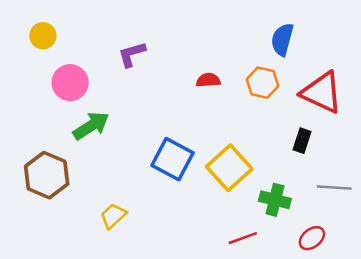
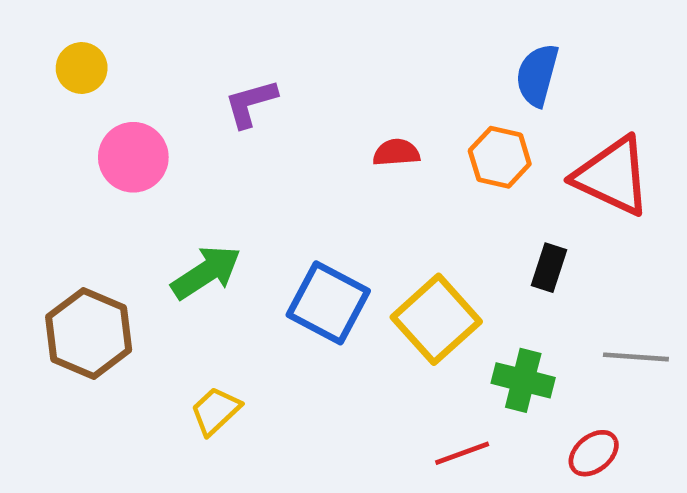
green arrow: (91, 126) -> (206, 272), moved
black rectangle: (302, 141) -> (549, 268), moved

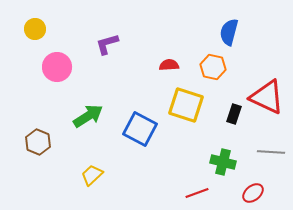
red triangle: (612, 176) -> (267, 97), moved
yellow square: (436, 319) -> (186, 105), moved, turned -30
brown hexagon: (89, 333) -> (38, 142), size x0.7

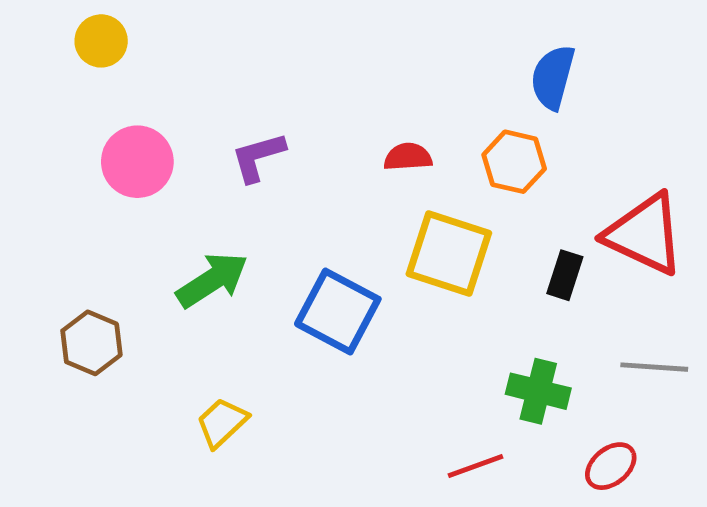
yellow circle: (35, 29) -> (101, 41), moved
purple L-shape: (107, 44) -> (258, 157), moved

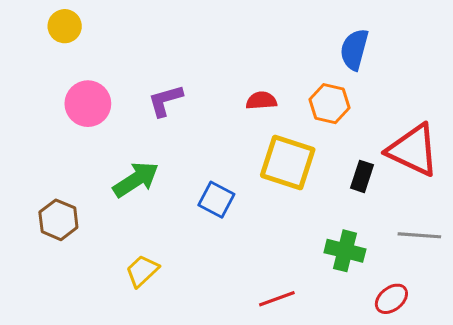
blue square: (338, 311) -> (216, 200), size x0.7
red line: (475, 466) -> (277, 299), moved

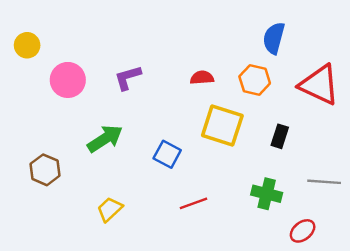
yellow circle: (65, 26) -> (27, 45), moved
red triangle: (413, 150) -> (319, 85), moved
red line: (277, 299) -> (194, 203), moved

